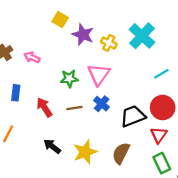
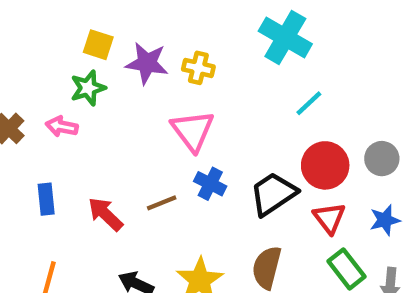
cyan cross: (142, 36) -> (285, 38), moved
green star: (69, 78) -> (88, 88), moved

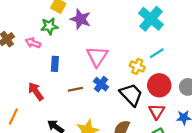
yellow cross: (198, 68) -> (137, 66), moved
black trapezoid: (273, 194) -> (131, 95), turned 70
blue rectangle: (46, 199) -> (55, 64), moved
red arrow: (105, 214) -> (36, 91), moved

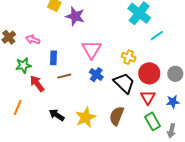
green star: (49, 26) -> (23, 65), moved
cyan line: (157, 53) -> (157, 35), moved
brown line: (75, 89) -> (64, 76), moved

